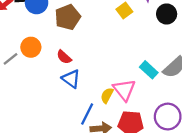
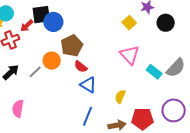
brown pentagon: (68, 17) -> (72, 46), moved
pink triangle: (124, 90) -> (130, 55), moved
blue line: (87, 114) -> (88, 116), moved

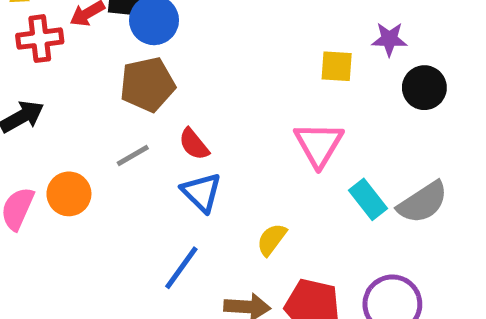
yellow square: (129, 23) -> (337, 66), turned 32
brown pentagon: (72, 46) -> (147, 84), moved
orange circle: (52, 61) -> (69, 194), moved
gray line: (35, 72) -> (133, 155), moved

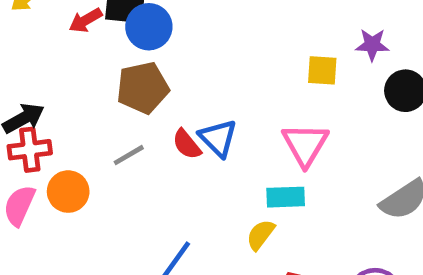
red cross: (40, 39) -> (30, 150), moved
blue triangle: (201, 192) -> (218, 138), moved
cyan rectangle: (368, 199) -> (286, 197), moved, turned -54

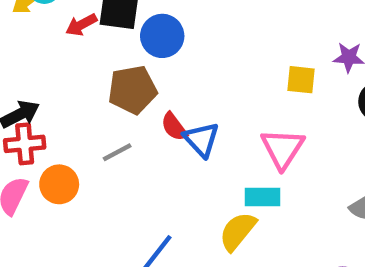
blue circle: (149, 27) -> (162, 36), moved
red semicircle: (187, 144) -> (174, 127), moved
yellow semicircle: (260, 235) -> (238, 231), size x1.4

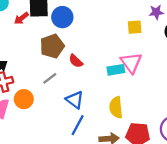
blue triangle: (201, 139) -> (75, 100), moved
cyan rectangle: (262, 197) -> (116, 70), moved
yellow semicircle: (238, 231) -> (116, 107), turned -35

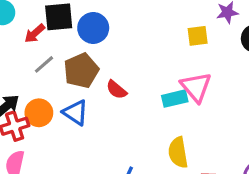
gray line: (50, 78) -> (44, 64), moved
orange circle: (24, 99) -> (39, 113), moved
blue triangle: (75, 100) -> (76, 113), moved

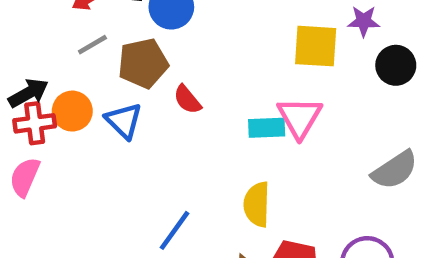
yellow square: (198, 36) -> (316, 46), size x1.5

